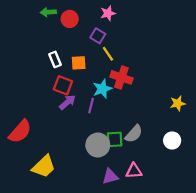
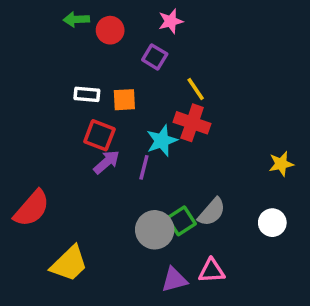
yellow line: (108, 54) -> (196, 89), moved
white rectangle: (55, 59) -> (87, 94), turned -63
green square: (115, 139) -> (181, 221), turned -30

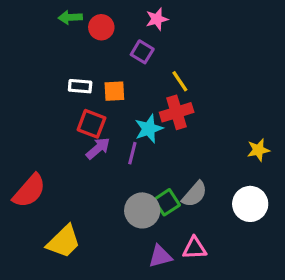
red cross: (192, 123) -> (177, 112), turned -36
white circle: (272, 223) -> (250, 204), size x1.4

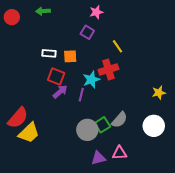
red circle: (101, 27) -> (12, 17), moved
yellow line: (180, 81) -> (118, 46), moved
yellow trapezoid: (64, 242) -> (29, 133), moved

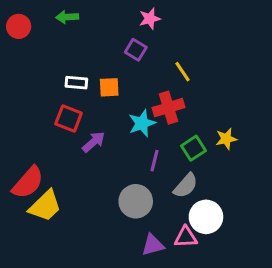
red square: (56, 77) -> (69, 119), moved
yellow star: (159, 93) -> (226, 139), moved
purple line: (81, 95) -> (154, 161), moved
green square: (102, 125) -> (193, 148), moved
white circle: (154, 126) -> (206, 217), moved

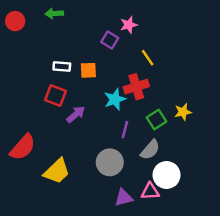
pink star: (150, 19) -> (129, 25), moved
yellow trapezoid: (45, 206) -> (57, 171), moved

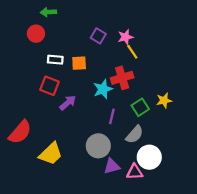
red circle: (15, 21) -> (36, 34), moved
pink star: (129, 25) -> (125, 37), moved
purple triangle: (124, 198) -> (112, 166), moved

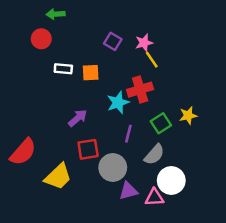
red square: (50, 86) -> (88, 149), moved, turned -30

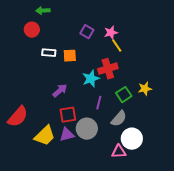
purple triangle: (128, 191) -> (67, 135), moved

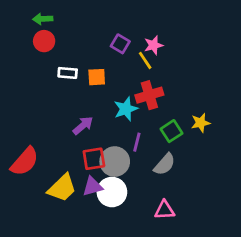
green arrow: (43, 11) -> (43, 19), moved
yellow line: (117, 46) -> (145, 60), moved
gray circle: (87, 129) -> (115, 162), moved
white circle: (132, 139) -> (112, 192), moved

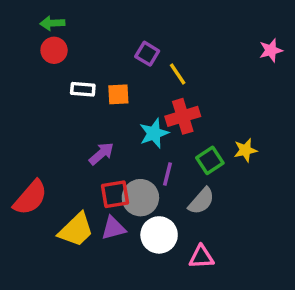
pink star: (153, 45) -> (271, 50), moved
white circle: (112, 192) -> (159, 235), moved

